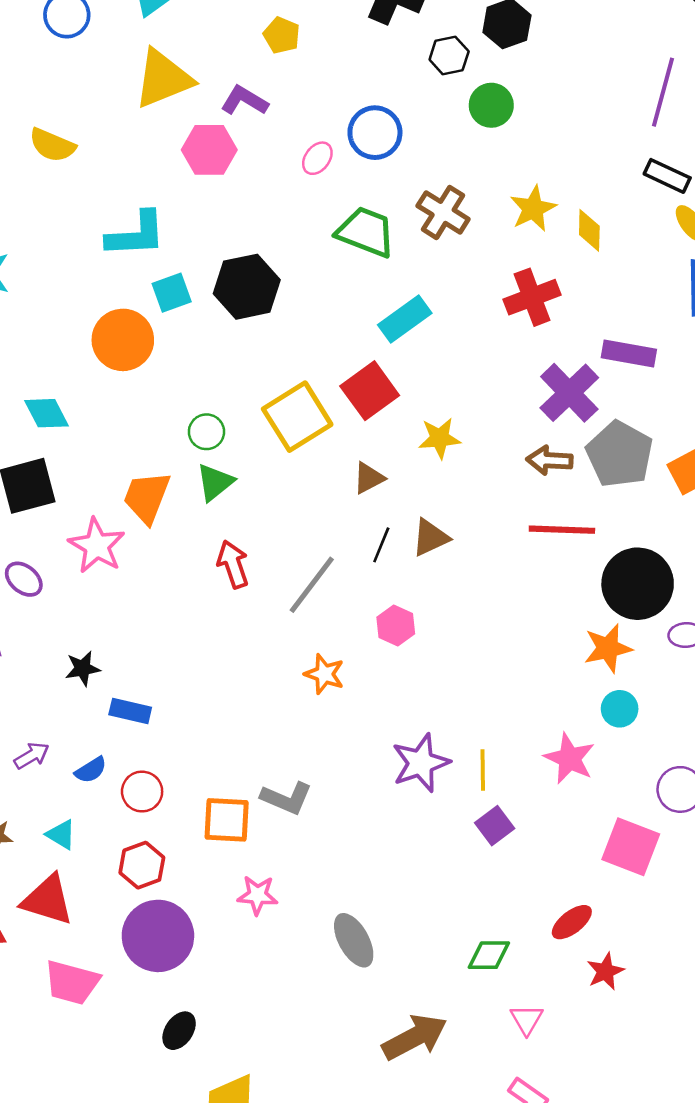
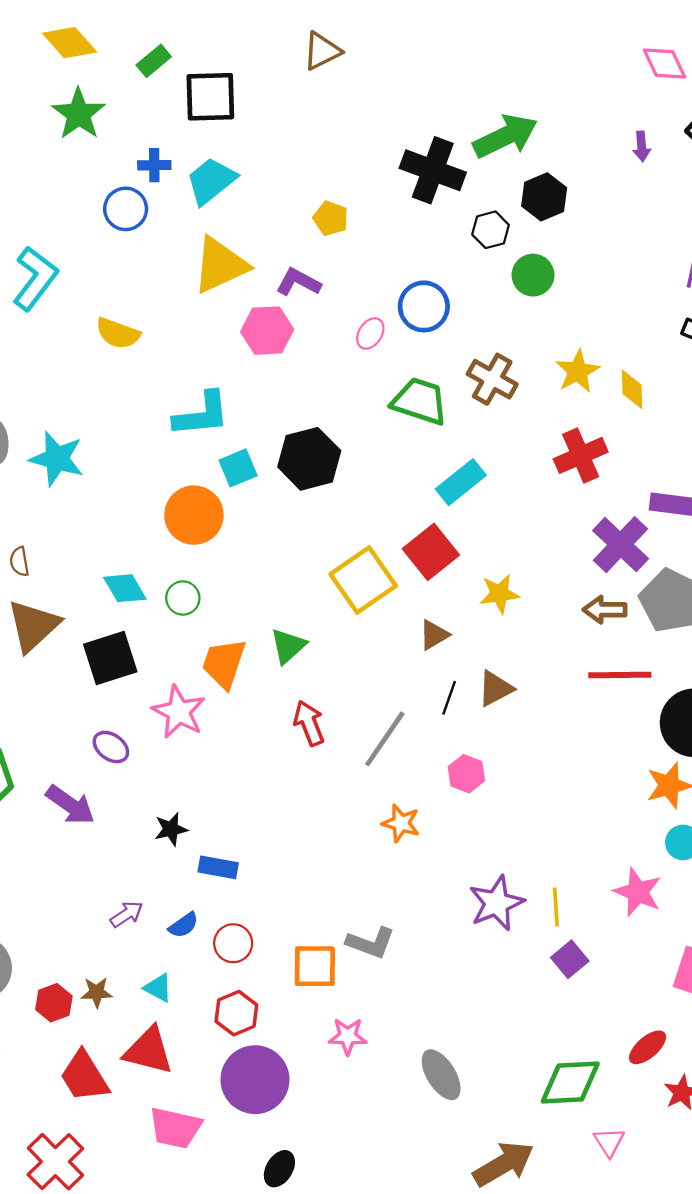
green circle: (206, 432) -> (183, 598), moved
green diamond: (489, 955) -> (570, 1083), size x1.5

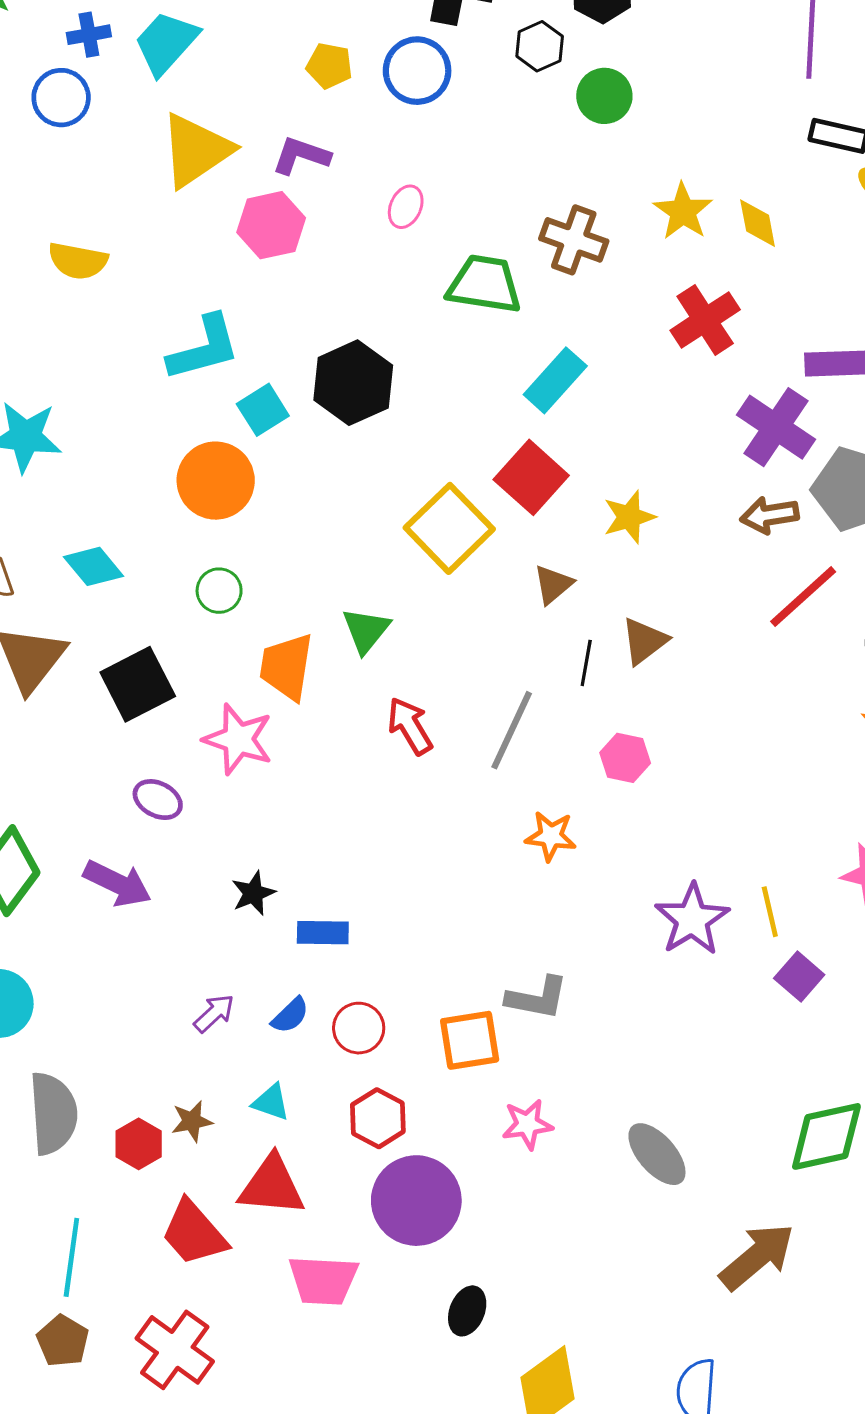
blue circle: (424, 306) -> (417, 71), moved
cyan diamond: (125, 588) -> (94, 566), moved
red line: (620, 675) -> (803, 597), turned -32

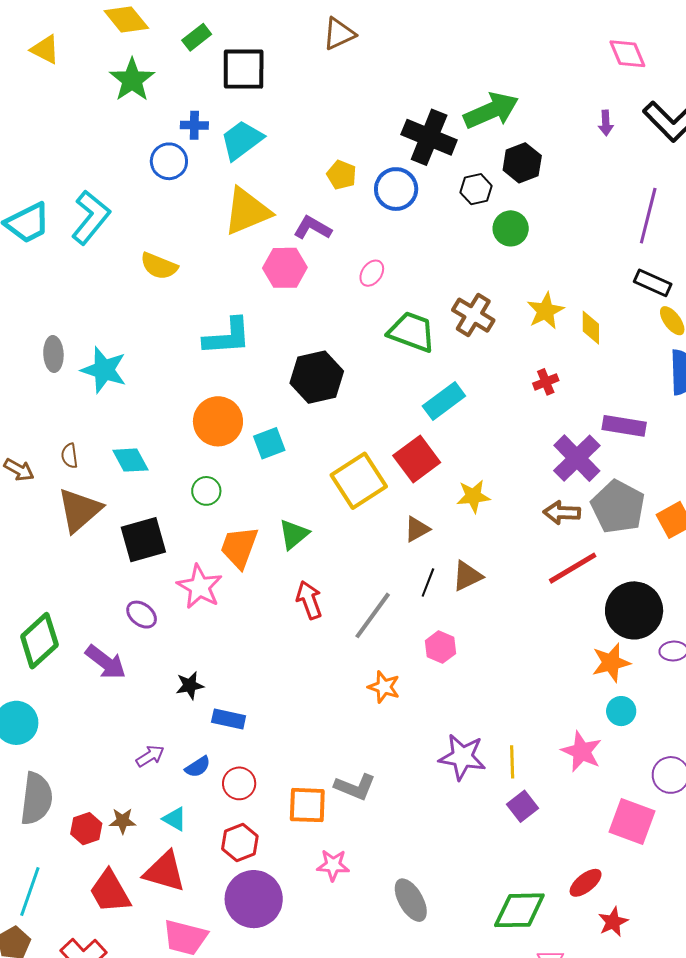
red cross: (705, 320) -> (546, 382), size x0.6
cyan square: (263, 410) -> (269, 443), moved
purple star: (692, 919) -> (462, 757), turned 30

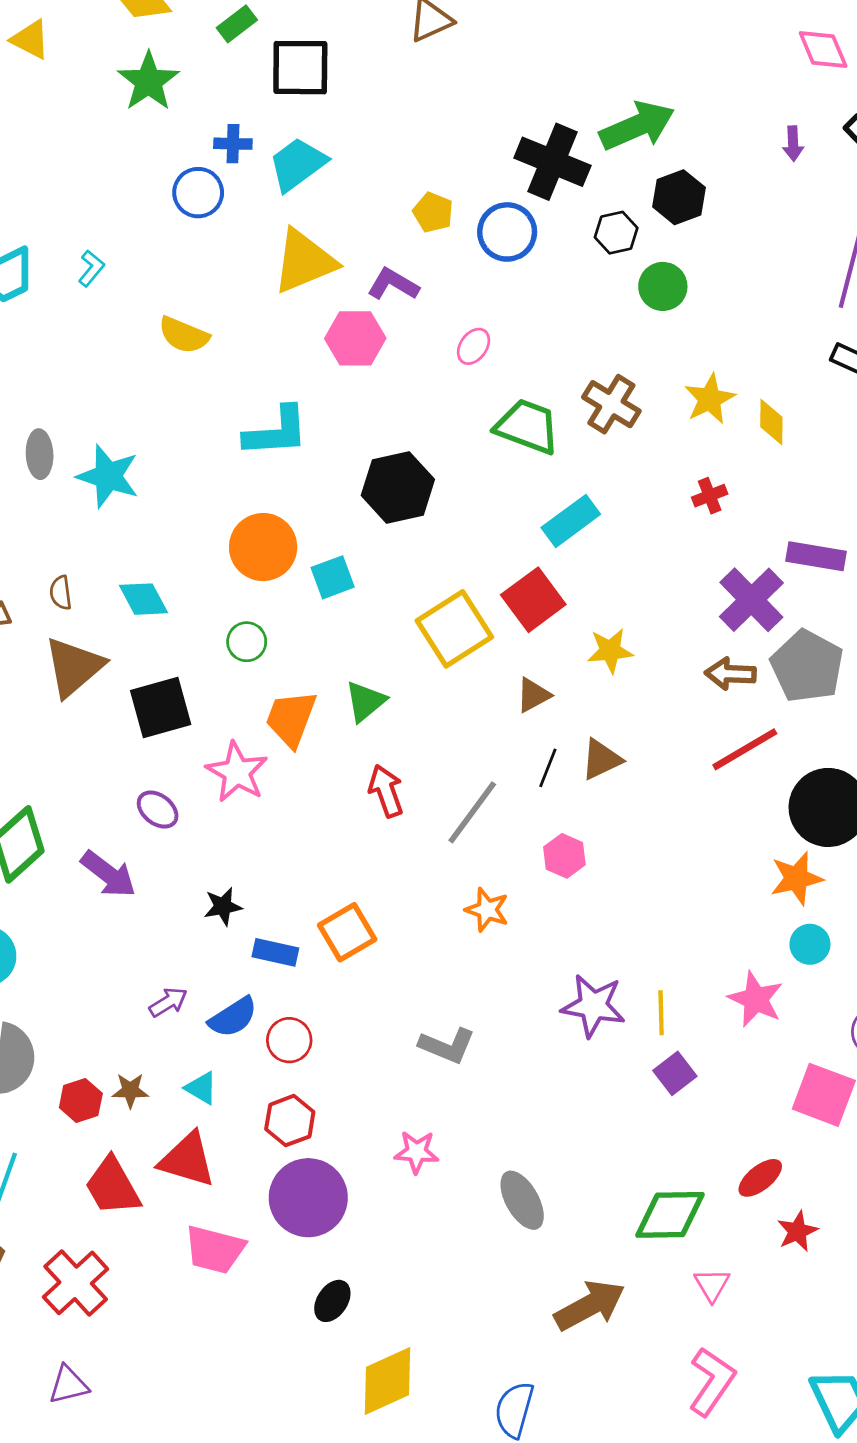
cyan L-shape: (91, 217) -> (91, 268), size x0.5
blue semicircle: (198, 767) -> (233, 1017), size x1.4
orange square: (307, 805) -> (347, 932), moved, turned -33

